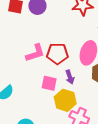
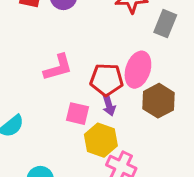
red pentagon: (57, 54) -> (107, 80), moved

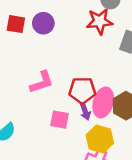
pink ellipse: (138, 70) -> (103, 102), moved
yellow hexagon: (101, 140) -> (100, 139), moved

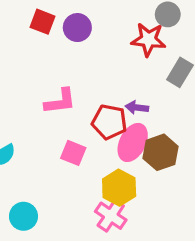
purple arrow: (85, 111) -> (137, 108), moved, turned 105

